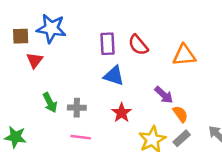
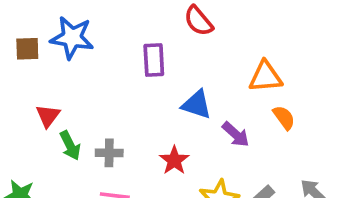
red semicircle: (138, 45) -> (198, 21), moved
red triangle: (35, 60) -> (48, 116), moved
blue triangle: (114, 76) -> (197, 105), moved
orange semicircle: (180, 114) -> (284, 118), moved

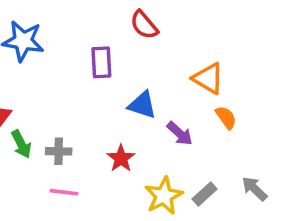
orange triangle: (265, 77) -> (208, 78), turned 36

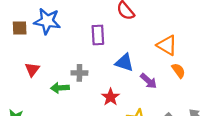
green arrow: (21, 144) -> (60, 88), moved, turned 114
gray cross: (59, 151) -> (79, 73), moved

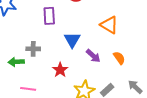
blue triangle: (124, 63) -> (72, 40), turned 42
orange semicircle: (178, 71) -> (119, 58), moved

